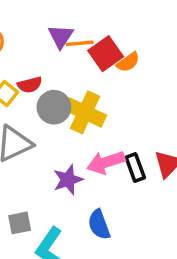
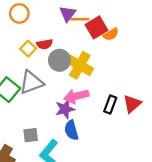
pink arrow: (106, 162) -> (76, 96), moved
black rectangle: (135, 168) -> (110, 104), turned 36
blue semicircle: (99, 225) -> (71, 130), moved

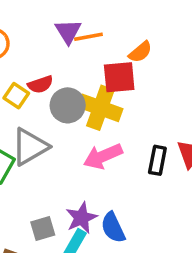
red square: (97, 27) -> (119, 77), moved, turned 35
purple star: (65, 109) -> (81, 218), moved
blue semicircle: (71, 130) -> (113, 228), moved

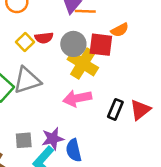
gray circle: (68, 105) -> (73, 44), moved

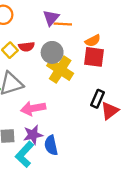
red square: (101, 45) -> (94, 57), moved
pink arrow: (77, 98) -> (33, 108), moved
black rectangle: (115, 109) -> (98, 99), moved

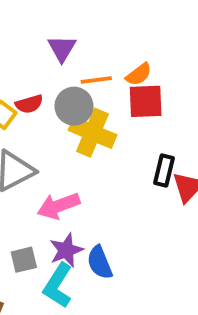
orange line: (63, 24) -> (96, 80), moved

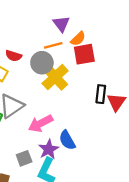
purple triangle: (62, 48) -> (61, 24), moved
red semicircle: (29, 104) -> (13, 56), moved, turned 42
yellow cross: (93, 133) -> (55, 77), turned 32
blue semicircle: (100, 262) -> (67, 140), moved

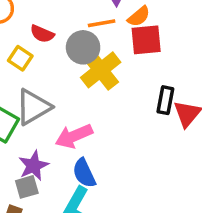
blue semicircle: (67, 140) -> (84, 173), moved
purple star: (49, 149) -> (33, 166), moved
gray square: (24, 158) -> (27, 187), moved

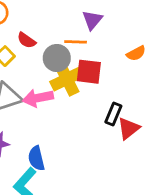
orange semicircle: (139, 16) -> (136, 53), moved
red square: (146, 40) -> (89, 72), moved
pink arrow: (74, 136) -> (38, 98), moved

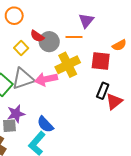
gray circle: (57, 58) -> (49, 42), moved
red square: (89, 72) -> (101, 61), moved
blue semicircle: (36, 158) -> (45, 124), turned -30

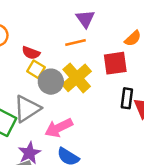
gray circle: (49, 42) -> (51, 82), moved
yellow square: (21, 48) -> (36, 69), moved
pink arrow: (46, 79) -> (59, 128), moved

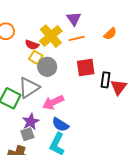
orange line: (76, 43) -> (77, 38), moved
red square: (115, 63) -> (86, 67), moved
yellow cross: (77, 78) -> (51, 36), moved

